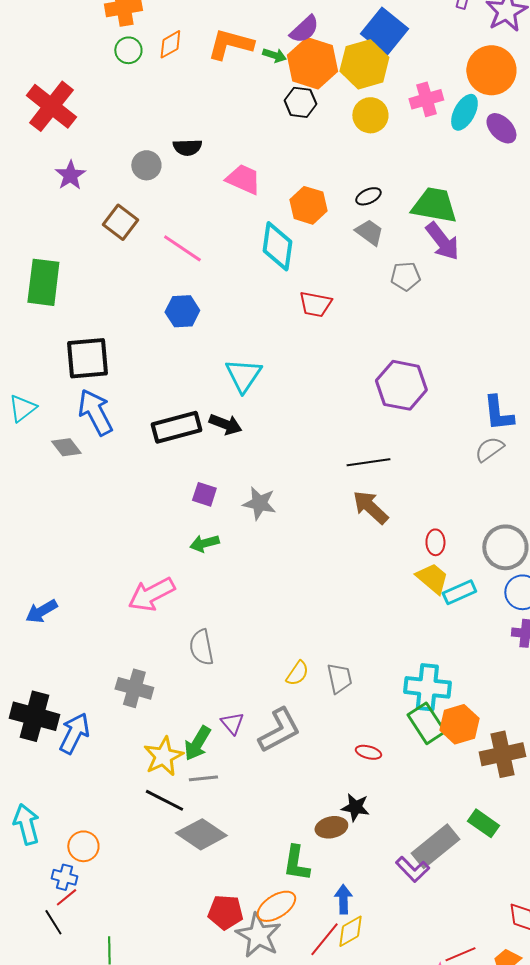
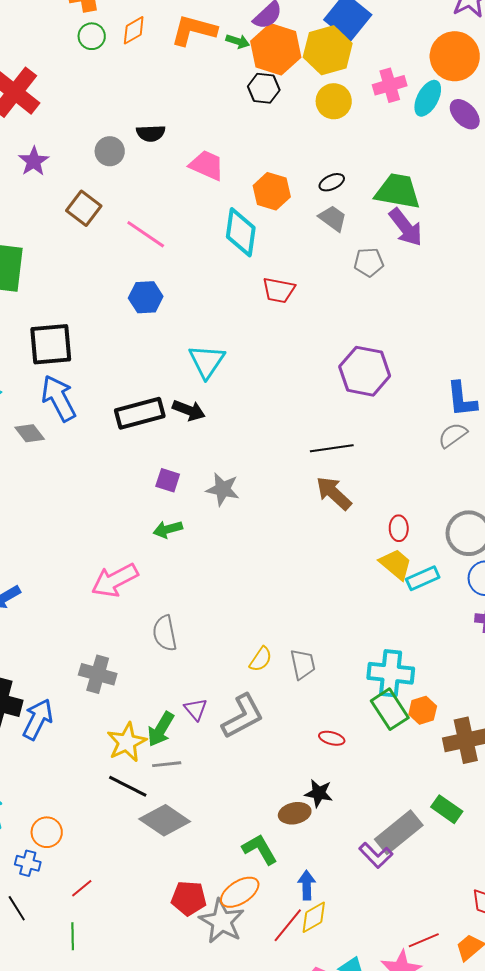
orange hexagon: (459, 724) -> (423, 710), size x0.7
green L-shape: (296, 863) -> (260, 849), turned 141
red line: (66, 897) -> (82, 888), moved

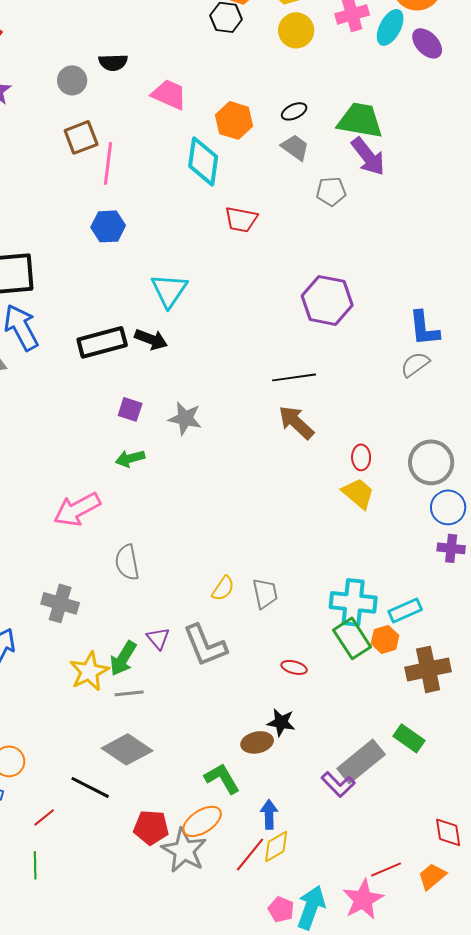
brown square: (84, 208) -> (81, 137), moved, turned 32
pink line: (146, 234) -> (108, 163), turned 63
cyan rectangle: (423, 578) -> (405, 610), moved
gray L-shape: (243, 716) -> (205, 645), turned 96
black line: (128, 786) -> (90, 787), moved

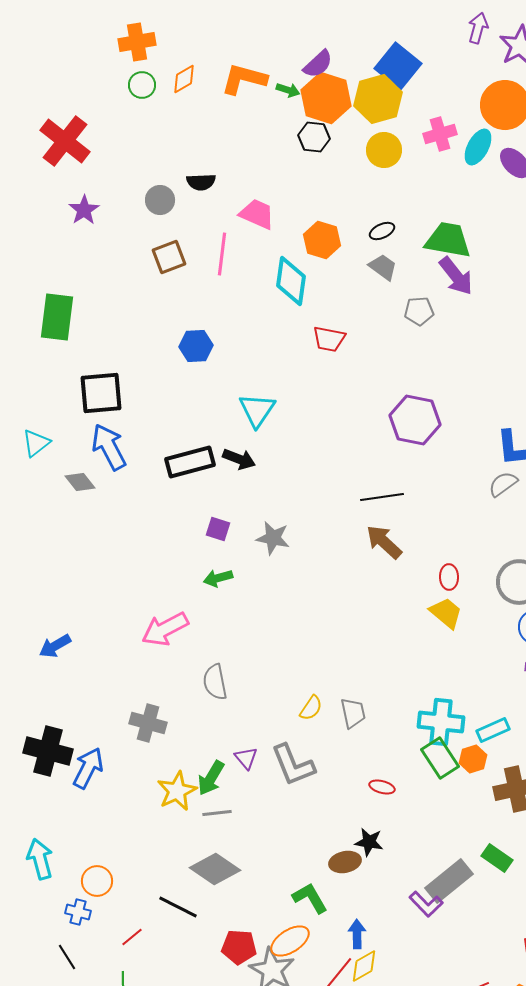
pink line: (108, 163) -> (222, 254), moved

